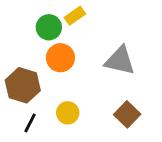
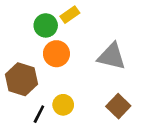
black line: (30, 123) -> (39, 114), moved

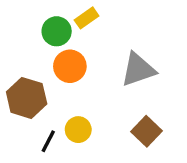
gray triangle: (112, 56) -> (138, 70), turned -32

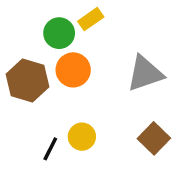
brown hexagon: (27, 98) -> (28, 80), moved

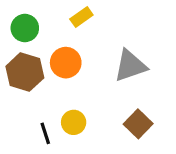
green circle: (59, 33) -> (25, 28), moved
black line: (50, 149) -> (45, 133), turned -45

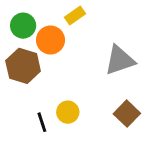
orange circle: (66, 63) -> (50, 40), moved

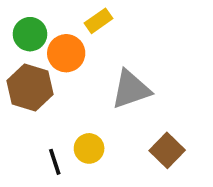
gray triangle: (120, 60) -> (131, 89), moved

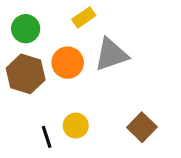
orange circle: (66, 53) -> (68, 63), moved
gray triangle: (131, 89) -> (111, 55), moved

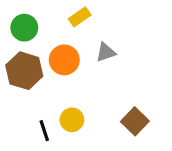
gray triangle: (111, 55) -> (106, 52), size x0.6

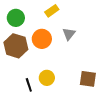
gray triangle: (106, 52) -> (69, 34), turned -32
brown square: (135, 121) -> (88, 79), turned -36

